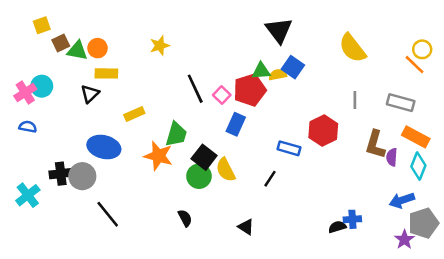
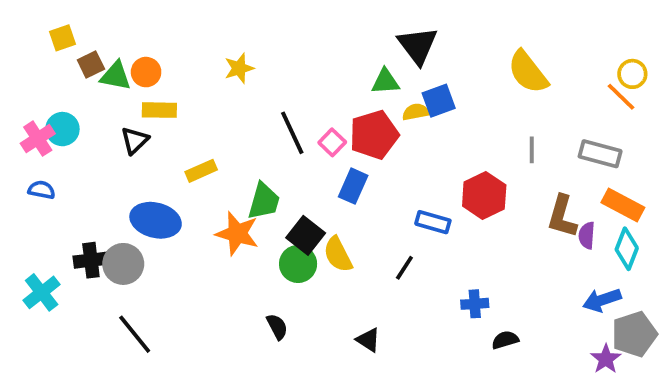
blue square: (293, 67) -> (439, 101), turned 35
green triangle: (261, 71) -> (385, 82), moved
black line: (108, 214) -> (135, 334), moved
blue cross: (352, 219) -> (475, 304), moved

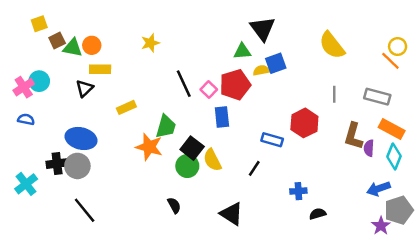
blue rectangle: (353, 186) -> (222, 117), turned -30
blue ellipse: (156, 220) -> (81, 138), moved
black triangle: (368, 340) -> (232, 214), size x1.5

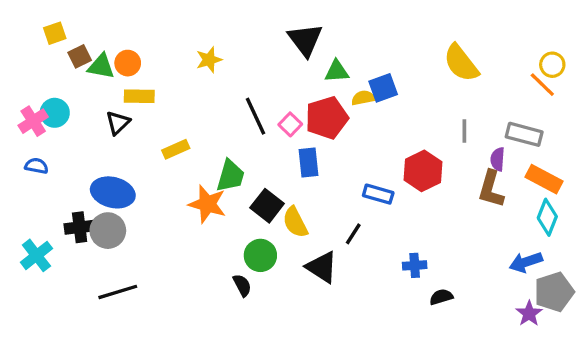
black triangle: (263, 29) -> (305, 40), moved
purple semicircle: (369, 148) -> (498, 159), moved
green circle: (187, 166) -> (260, 255), moved
black line: (85, 210) -> (118, 292), turned -68
black triangle: (232, 214) -> (322, 267), moved

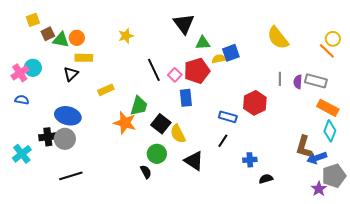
purple semicircle: (498, 159) -> (298, 82), moved
brown L-shape: (491, 189) -> (304, 147), moved
black line: (353, 234) -> (223, 141), moved

